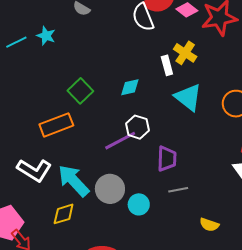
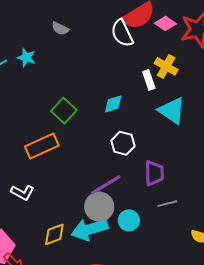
purple line: (120, 141) -> (106, 185), moved
white L-shape: (34, 170) -> (23, 192), size x0.7
cyan arrow: (74, 181) -> (90, 229), moved, turned -60

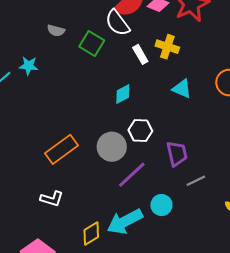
white rectangle: (149, 80) -> (140, 54), moved
green square: (64, 111) -> (92, 44), moved
cyan triangle: (172, 111) -> (182, 89), size x0.7
gray circle: (99, 207) -> (112, 147), moved

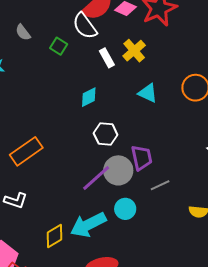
gray semicircle: (56, 31) -> (23, 32), turned 36
green square: (92, 44) -> (59, 46), size x0.7
yellow cross: (167, 47) -> (134, 51), turned 30
gray circle: (112, 147) -> (118, 170), moved

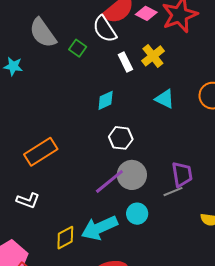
gray semicircle: (23, 32) -> (43, 33), size x1.8
purple trapezoid: (142, 158) -> (182, 174), moved

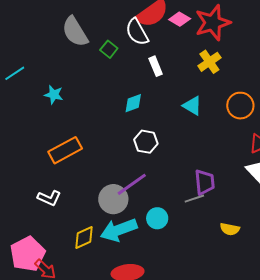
yellow cross: (153, 56) -> (209, 62), moved
cyan star: (13, 66) -> (54, 95), moved
gray circle: (132, 175) -> (113, 199), moved

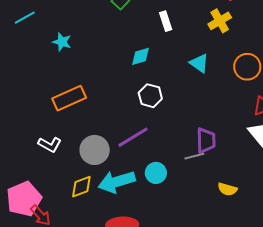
gray circle: (113, 199) -> (95, 150), moved

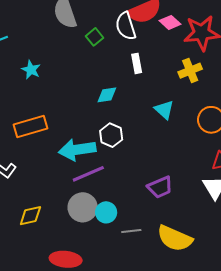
purple trapezoid: (206, 140) -> (160, 187), turned 60
gray circle: (95, 150) -> (83, 207), moved
gray line: (194, 156) -> (131, 231), moved
cyan arrow: (117, 182) -> (77, 150), moved
yellow semicircle: (227, 189) -> (175, 238), size x1.8

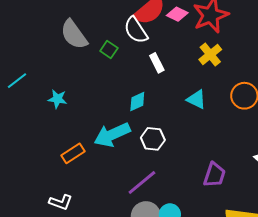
orange rectangle: (30, 126) -> (73, 153), size x0.7
cyan arrow: (77, 150) -> (112, 135), moved
purple trapezoid: (160, 187) -> (215, 175), turned -32

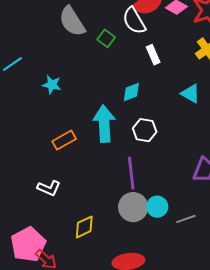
cyan arrow: (112, 135) -> (104, 124), turned 108
purple line: (142, 182) -> (131, 173), turned -60

